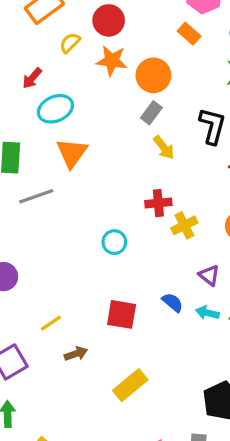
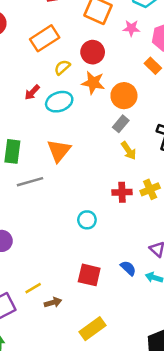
cyan ellipse: (55, 109) -> (59, 102), moved
yellow cross: (184, 225) -> (150, 189), moved
yellow line: (51, 323) -> (33, 288), moved

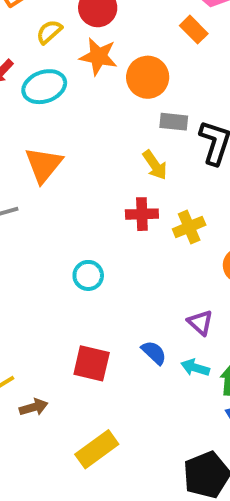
gray rectangle: (121, 124) -> (174, 122), moved, turned 56
red cross: (122, 192) -> (142, 214), moved

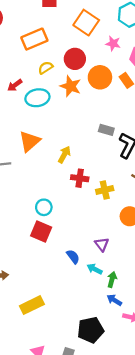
orange circle: (148, 77) -> (100, 77), moved
yellow arrow: (155, 165) -> (64, 155), moved, turned -126
red square: (92, 363) -> (41, 231), moved

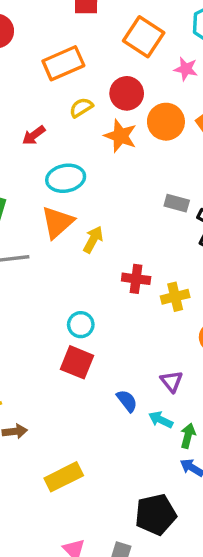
cyan ellipse: (37, 98) -> (66, 178), moved
yellow arrow: (64, 155) -> (93, 240), moved

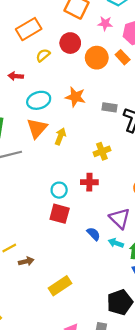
red arrow: (34, 135) -> (16, 76), turned 48
orange star: (120, 136) -> (75, 97), moved
red cross: (136, 279) -> (89, 182), moved
yellow cross: (175, 297) -> (102, 151), moved
purple triangle: (171, 381) -> (120, 218), size x1.5

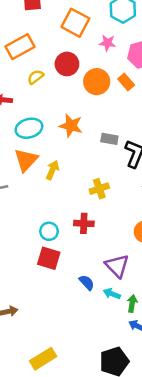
yellow rectangle: (60, 286) -> (43, 359), moved

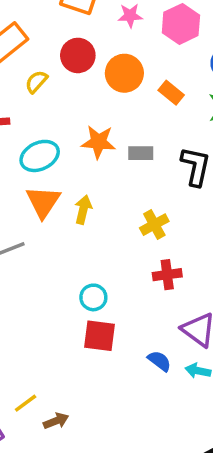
orange rectangle: (126, 82) -> (171, 93), moved
gray rectangle: (109, 139) -> (141, 153), moved
red cross: (84, 223) -> (167, 275), moved

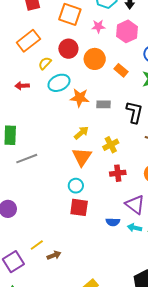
cyan ellipse: (40, 156) -> (59, 83), moved
orange triangle: (43, 202) -> (82, 157), moved
yellow arrow: (83, 210) -> (81, 133), moved, turned 35
blue semicircle: (159, 361) -> (113, 222), turned 144

